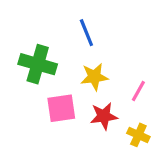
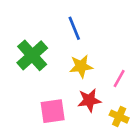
green cross: (38, 64) -> (32, 55), turned 32
pink square: (61, 108) -> (53, 111), moved

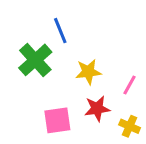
blue line: (74, 28) -> (60, 31), moved

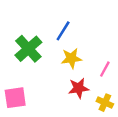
blue line: (60, 31) -> (63, 31), moved, turned 54
pink square: (57, 120) -> (15, 98), moved

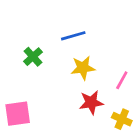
blue line: (63, 31) -> (73, 36), turned 42
green cross: (28, 49) -> (33, 57), size x0.6

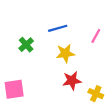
pink line: (122, 80) -> (96, 36), moved

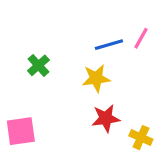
blue line: (58, 28) -> (109, 45), moved
pink line: (96, 36) -> (141, 38), moved

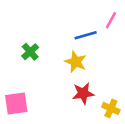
pink line: (141, 38) -> (111, 20), moved
yellow star: (96, 78) -> (76, 62), turned 30

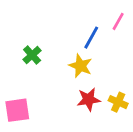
blue line: (86, 35) -> (91, 38), turned -45
yellow cross: (111, 108) -> (118, 102), moved

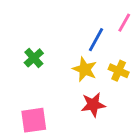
yellow cross: (118, 102) -> (119, 71), moved
pink square: (17, 110) -> (34, 120), moved

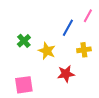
yellow star: (85, 69) -> (47, 51), moved
yellow cross: (119, 71) -> (84, 50), turned -32

